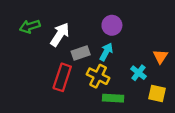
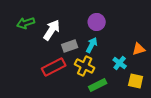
orange triangle: (160, 56) -> (139, 49), turned 40
red rectangle: (62, 77) -> (54, 67), turned 45
green rectangle: (113, 98) -> (98, 85), turned -30

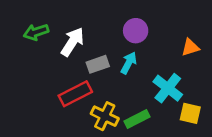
orange triangle: (139, 49) -> (190, 47), moved
cyan cross: (120, 63) -> (168, 88), size x1.5
yellow cross: (85, 66) -> (105, 116), moved

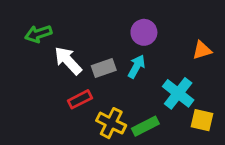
white arrow: (73, 42) -> (68, 61), moved, turned -76
red rectangle: (75, 94) -> (80, 99), size x0.7

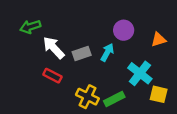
purple circle: (144, 32) -> (124, 30), moved
red rectangle: (80, 99) -> (52, 76), moved, turned 54

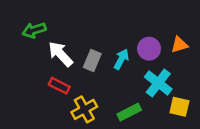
purple circle: (124, 30) -> (149, 49), moved
gray rectangle: (82, 54) -> (92, 61), turned -48
yellow cross: (87, 97) -> (84, 109), moved, turned 35

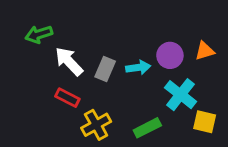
cyan arrow: (121, 59) -> (138, 67), turned 54

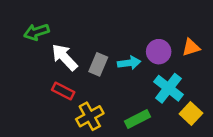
yellow square: (205, 122) -> (191, 113), turned 30

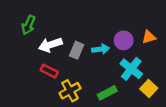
green arrow: (36, 32) -> (28, 25), turned -48
white arrow: (65, 57) -> (50, 45), turned -65

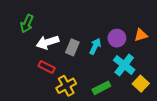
cyan arrow: (101, 49) -> (95, 46), turned -56

